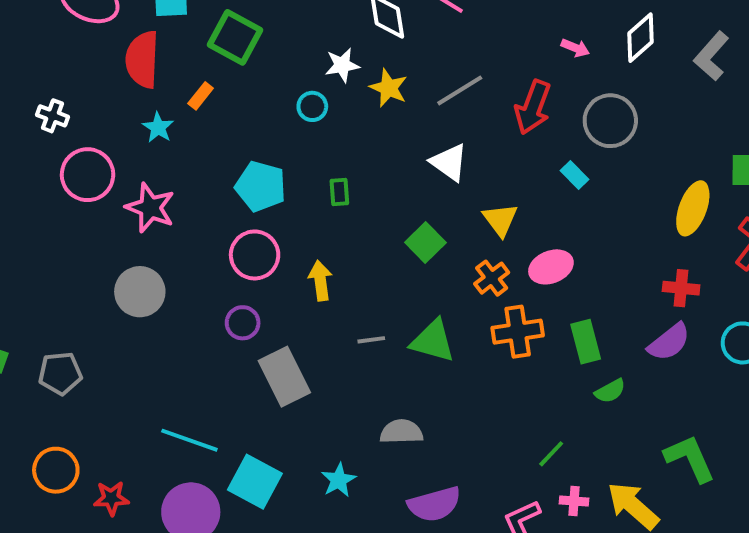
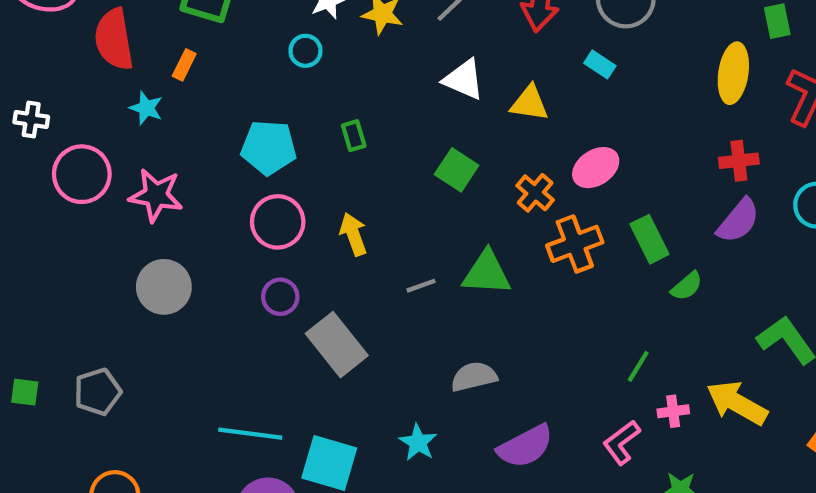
yellow triangle: (500, 220) -> (529, 103), moved, turned -33

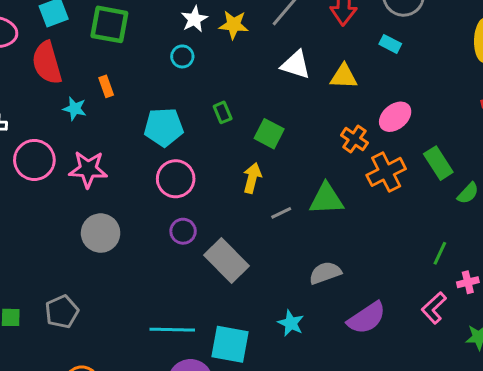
orange rectangle: (184, 65) -> (106, 86), moved, turned -40
green square: (457, 170) -> (269, 134), moved
yellow arrow: (353, 234) -> (252, 178), moved, turned 40

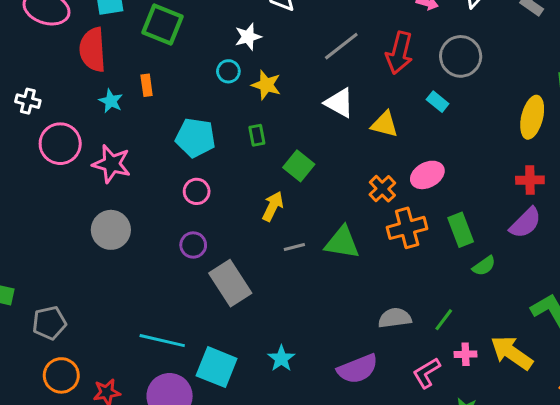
yellow star: (234, 25) -> (266, 85), moved
pink circle: (176, 179) -> (197, 191), size x0.7
gray semicircle: (325, 273) -> (395, 318), moved
gray pentagon: (62, 312) -> (49, 323), moved

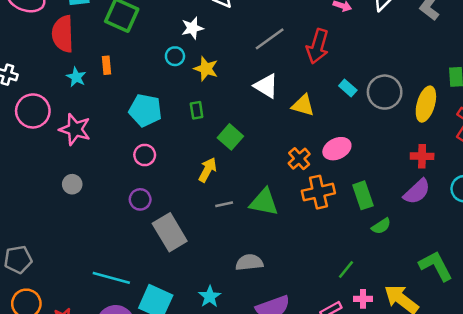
gray circle: (461, 56) -> (385, 92), moved
gray circle: (111, 230) -> (72, 184), size x0.6
gray semicircle: (395, 318) -> (249, 262), moved

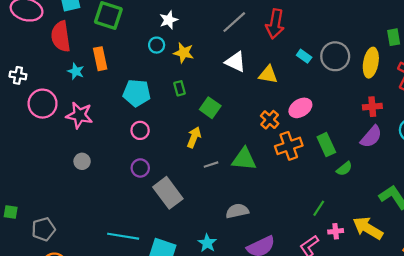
orange rectangle: (107, 65) -> (100, 59), size x1.5

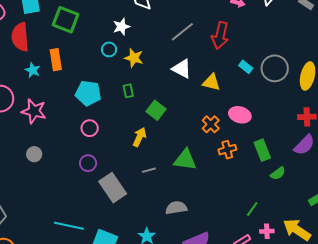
pink ellipse: (300, 108) -> (240, 115), turned 45
orange cross: (289, 146) -> (227, 150), size x0.7
gray line: (211, 165) -> (149, 170), moved

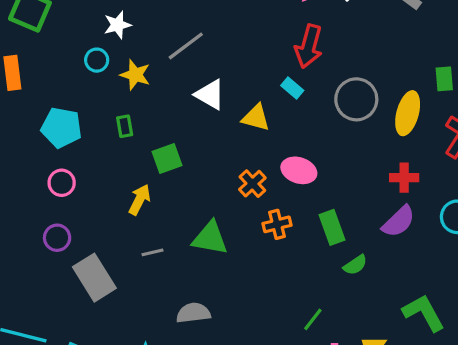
gray line: (182, 32) -> (186, 46), moved
red arrow: (220, 35) -> (309, 46), moved
cyan rectangle: (246, 67) -> (292, 88), moved
green square: (156, 110) -> (167, 158), turned 30

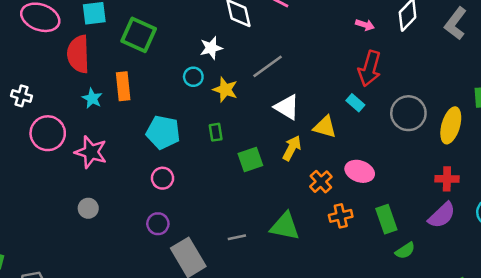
yellow arrow: (140, 200) -> (292, 148), moved

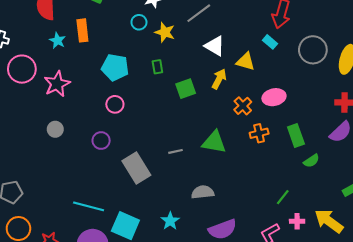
pink star: (91, 152) -> (57, 84), turned 30
pink ellipse: (360, 171) -> (274, 97), turned -30
purple circle: (158, 224) -> (101, 141), moved

